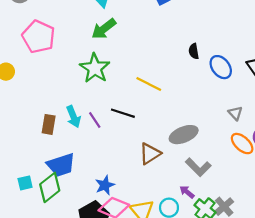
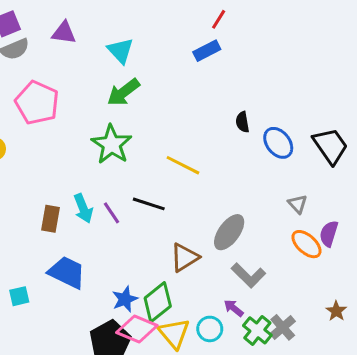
gray ellipse: (184, 135) -> (229, 232), turned -32
blue trapezoid: (61, 165) -> (67, 272), turned -136
green diamond: (50, 187) -> (158, 302), moved

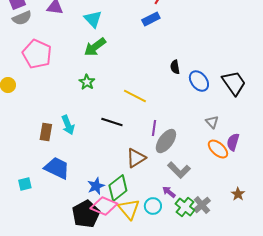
green star: (112, 144) -> (87, 82), size x0.6
purple line: (112, 213) -> (154, 128), moved, turned 42

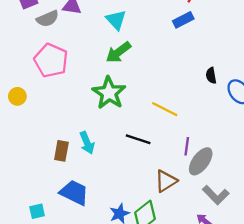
gray semicircle: (22, 18) -> (48, 19), moved
green star: (87, 82) -> (109, 93), size x1.8

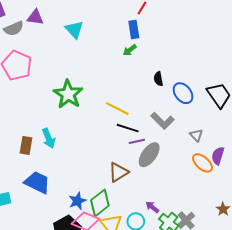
blue rectangle: (183, 20) -> (134, 30), turned -72
green arrow: (118, 52) -> (130, 50), moved, size x0.6
black line: (138, 139) -> (128, 128), moved
purple line: (187, 146) -> (137, 141), turned 70
gray L-shape: (216, 195) -> (162, 121), moved

